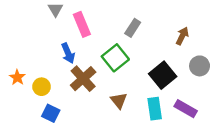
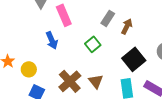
brown arrow: (182, 36) -> (127, 26), moved
green square: (115, 58) -> (93, 44), size x0.7
brown cross: (83, 79) -> (70, 81), moved

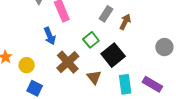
black square: (134, 59) -> (113, 55), moved
brown cross: (70, 81) -> (68, 62), moved

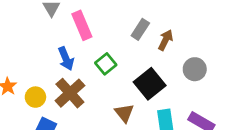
green square: (91, 40) -> (106, 64), moved
gray circle: (164, 47) -> (195, 69), moved
brown cross: (68, 62) -> (70, 93), moved

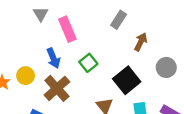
gray rectangle: (140, 29) -> (119, 20), moved
yellow circle: (35, 97) -> (26, 76), moved

